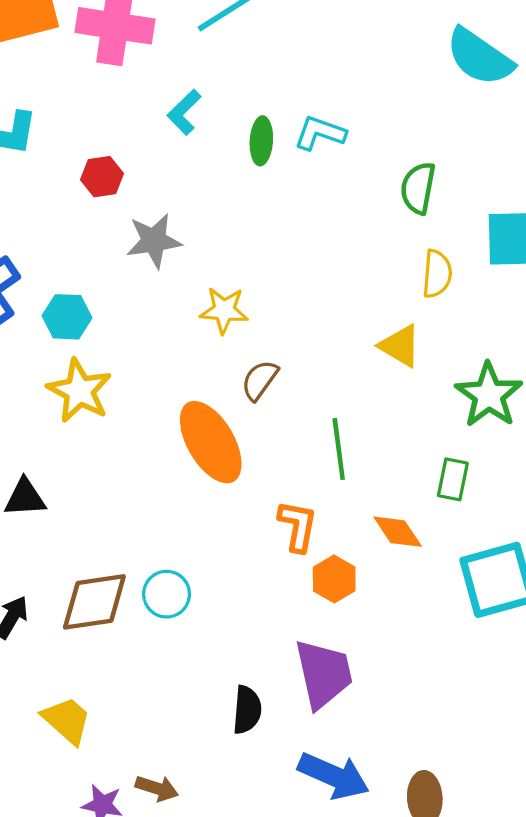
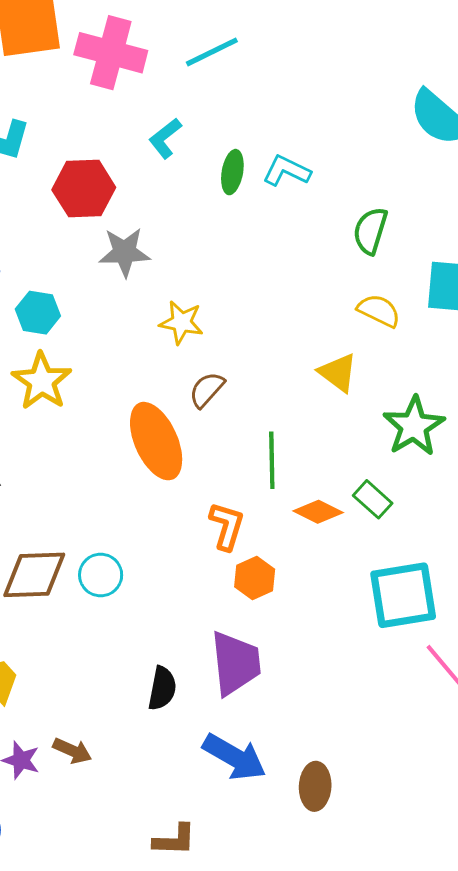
red hexagon: (102, 177) -> (84, 189), size x1.6
yellow semicircle: (437, 274) -> (379, 311), turned -75
green rectangle: (453, 479) -> (373, 499), turned -66
orange diamond: (398, 532) -> (318, 512), moved, turned -36

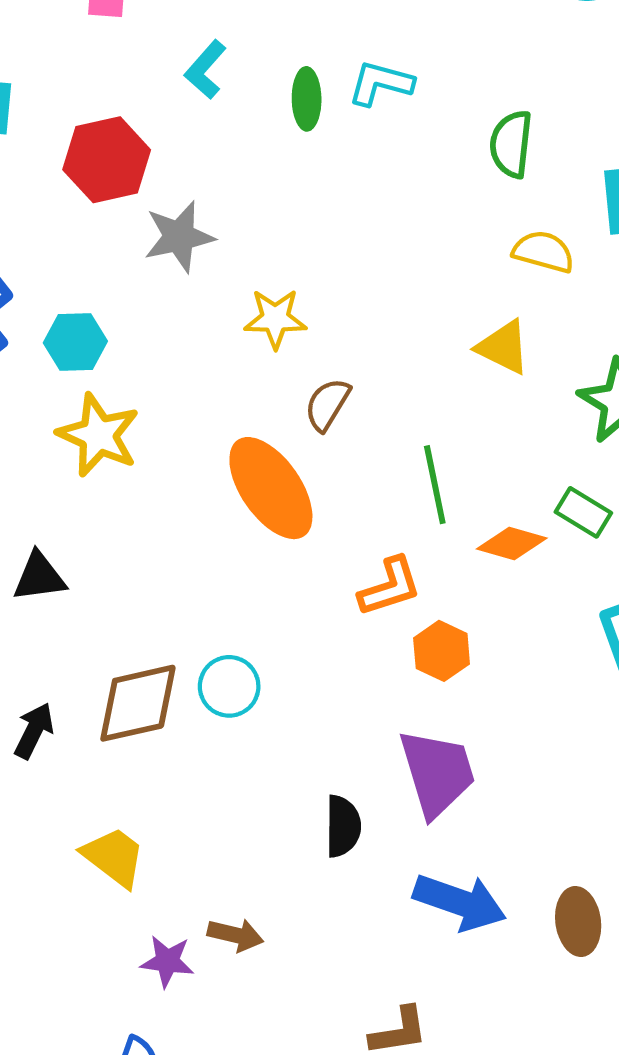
orange L-shape: (227, 526) -> (390, 587), turned 66

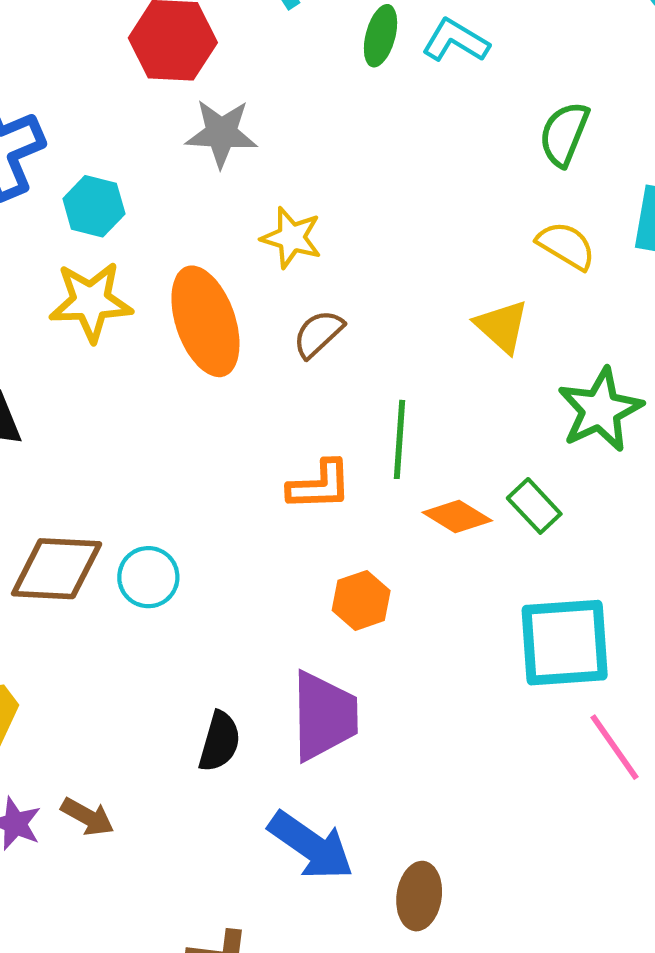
yellow star: (98, 435) -> (91, 302), turned 30
orange ellipse: (271, 488) -> (205, 321), moved
orange L-shape: (390, 587) -> (320, 485), moved

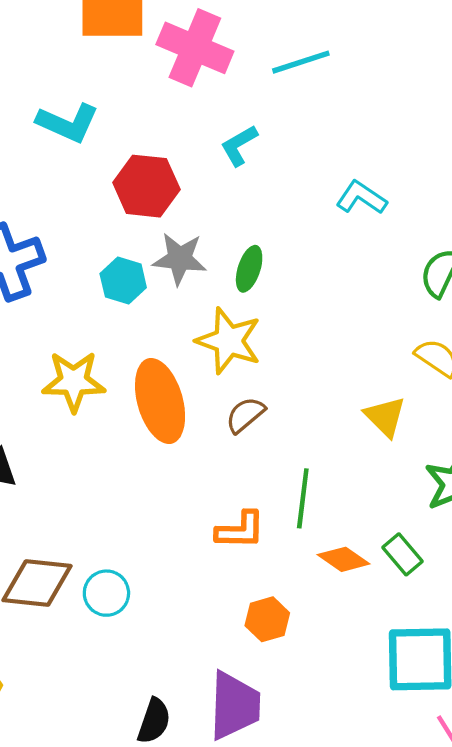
green ellipse: (381, 36) -> (249, 269), moved
cyan hexagon: (94, 206) -> (123, 281), moved
yellow star: (291, 238) -> (229, 341), size x1.4

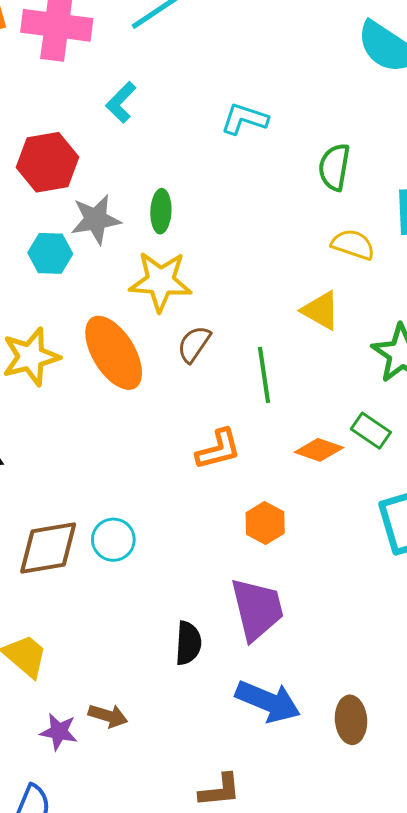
green line: (303, 498) -> (264, 375), moved

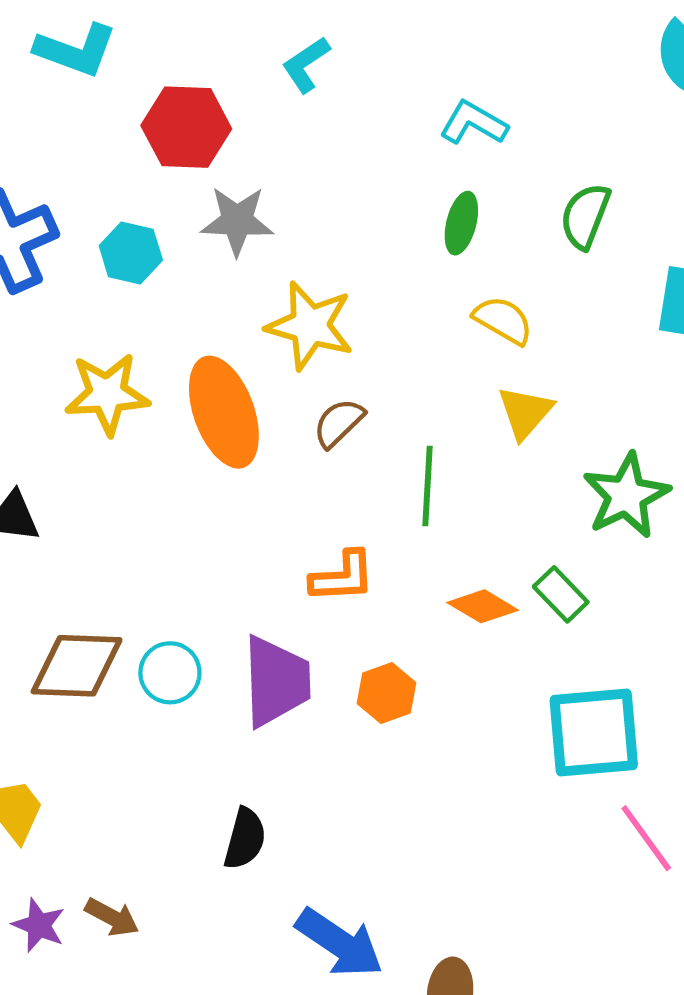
green ellipse: (161, 211) -> (461, 223), moved
yellow semicircle: (353, 244) -> (503, 320), moved
cyan hexagon: (50, 253) -> (131, 253), moved
yellow triangle: (321, 311) -> (525, 412), turned 30
purple trapezoid: (257, 609) -> (276, 681), moved

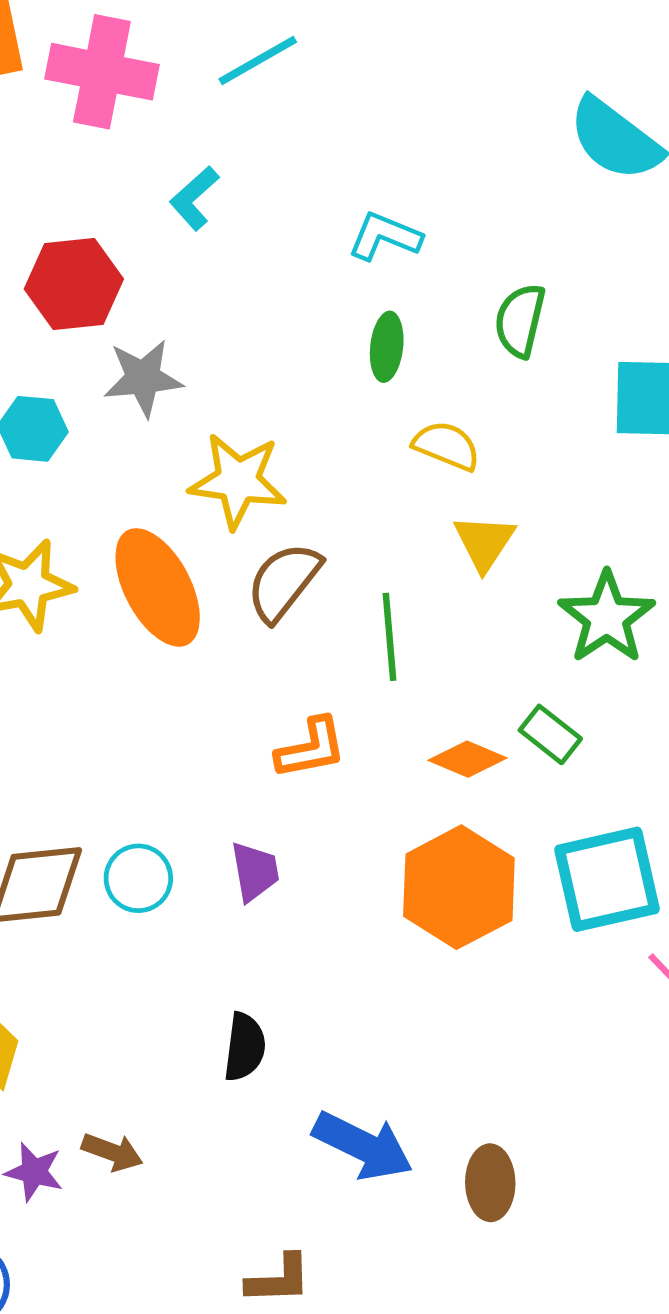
brown semicircle: (339, 423) -> (284, 582), size x1.4
purple trapezoid: (276, 681) -> (255, 871), size x0.6
orange hexagon: (387, 693) -> (459, 887), moved, size x1.8

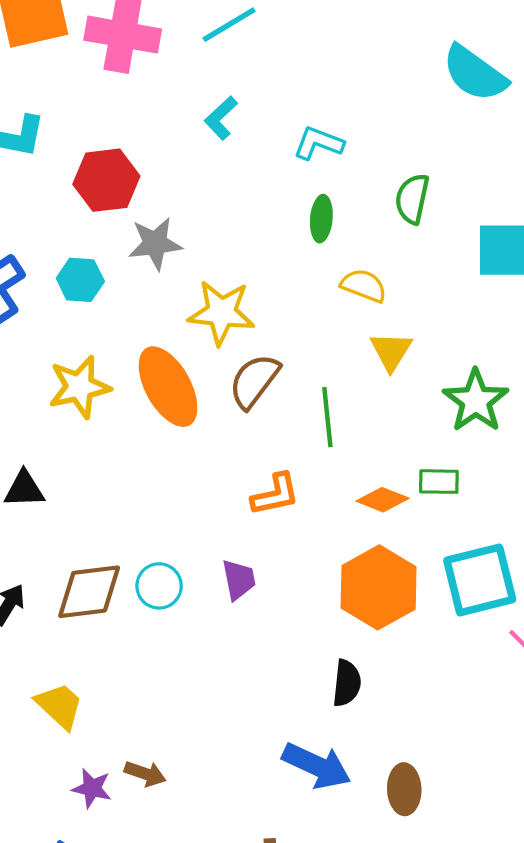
cyan L-shape: (194, 198) -> (221, 118), moved
green rectangle: (550, 734) -> (439, 482), turned -36
black semicircle: (245, 1047) -> (347, 683), moved

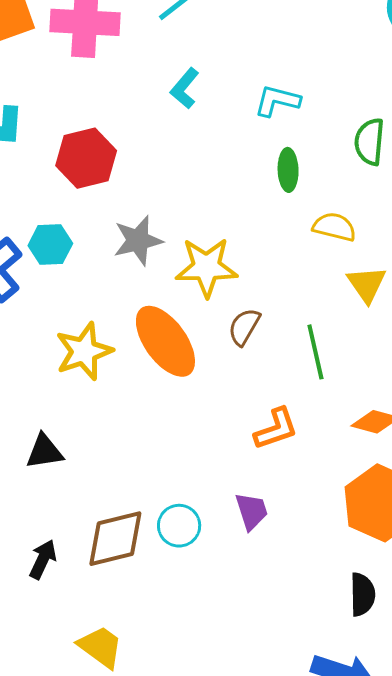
gray star: (155, 244) -> (138, 241), moved
cyan hexagon: (80, 280) -> (50, 244), moved
brown semicircle: (254, 381) -> (244, 327), size x0.7

